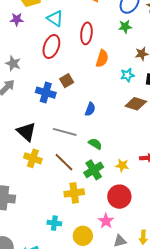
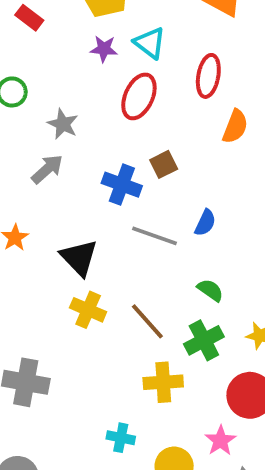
purple star: (17, 19) -> (104, 49), moved
gray line: (65, 132) -> (154, 236), moved

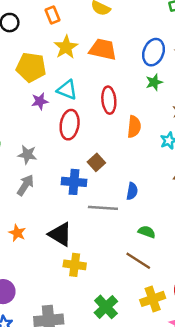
brown line: (147, 321) -> (138, 261), moved
green cross: (204, 340) -> (106, 307), moved
yellow cross: (163, 382) -> (153, 299), moved

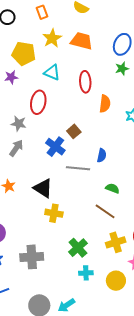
purple star: (40, 101) -> (11, 77), moved
red ellipse: (70, 125) -> (38, 102), moved
blue cross: (74, 182) -> (55, 147), turned 30

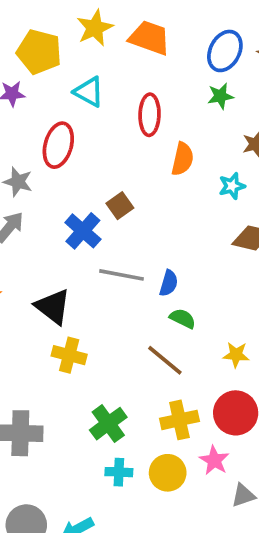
blue semicircle: (102, 155) -> (169, 283), moved
yellow circle: (116, 281) -> (168, 473), moved

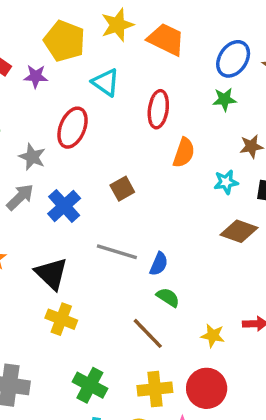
blue cross: (83, 231) -> (64, 206), moved
green cross: (108, 424) -> (90, 385), turned -32

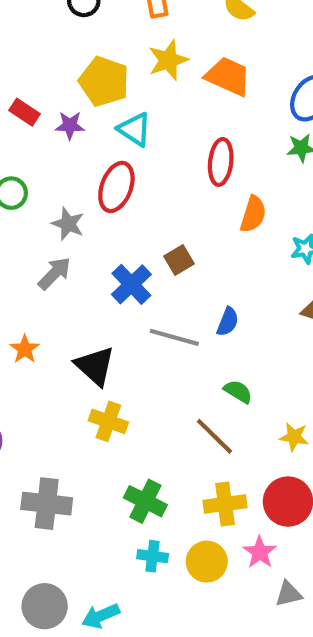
cyan triangle: (106, 82) -> (135, 129), moved
blue cross: (64, 206) -> (131, 284), moved
blue semicircle: (159, 264) -> (228, 322), moved

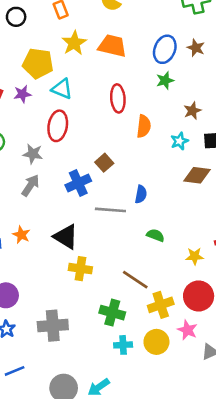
blue cross: (131, 284) -> (78, 183), turned 30
brown line: (214, 436) -> (135, 280), moved

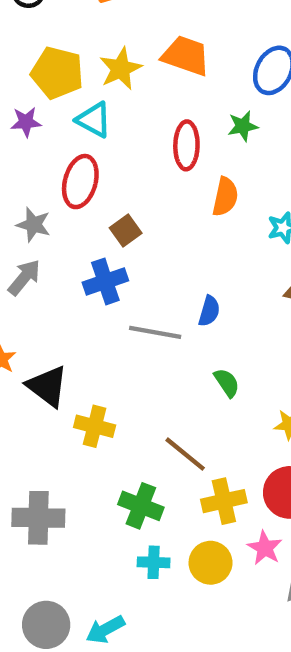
yellow star: (74, 43) -> (121, 69), moved
green star: (165, 80) -> (243, 126), moved
brown square: (104, 163) -> (126, 230), moved
green semicircle: (155, 235) -> (227, 383), turned 30
black triangle: (66, 237) -> (47, 386), moved

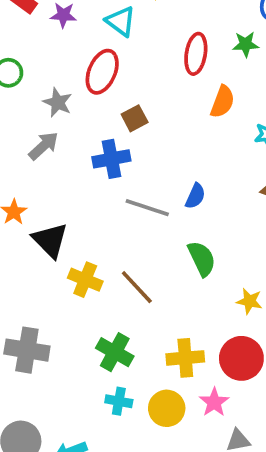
green semicircle: (227, 383) -> (202, 259), size x1.4
brown line: (185, 454) -> (137, 287), moved

